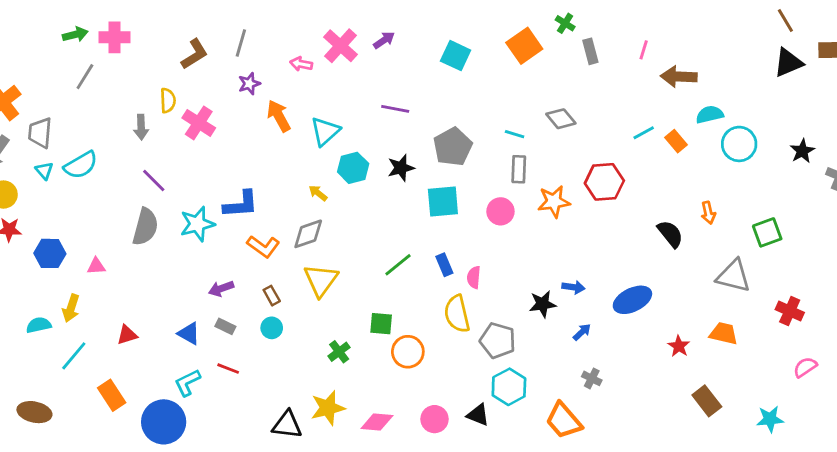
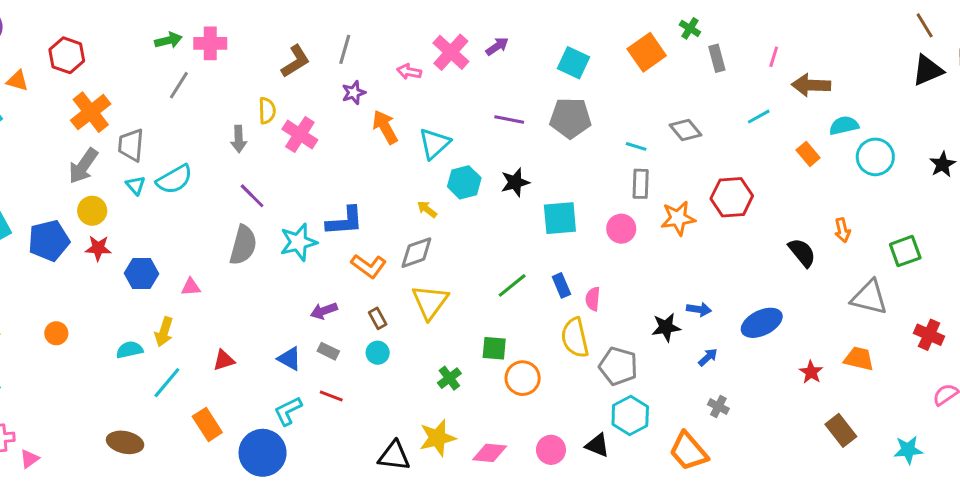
cyan line: (644, 133) -> (759, 117), moved
gray pentagon: (453, 147) -> (570, 118), moved, turned 30

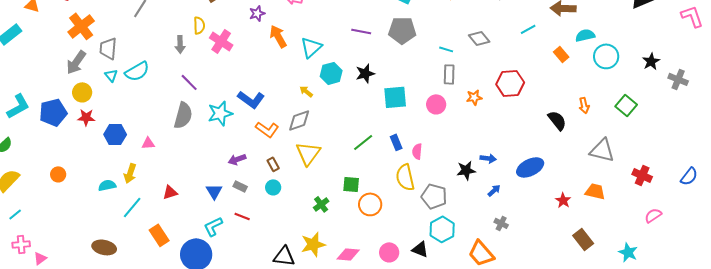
orange star: (678, 218) -> (474, 97), size x0.7
blue L-shape: (345, 221) -> (251, 99), turned 40
green square: (905, 251) -> (626, 105), moved, turned -30
blue triangle: (289, 359) -> (214, 191), turned 30
cyan star: (908, 450) -> (628, 252), turned 30

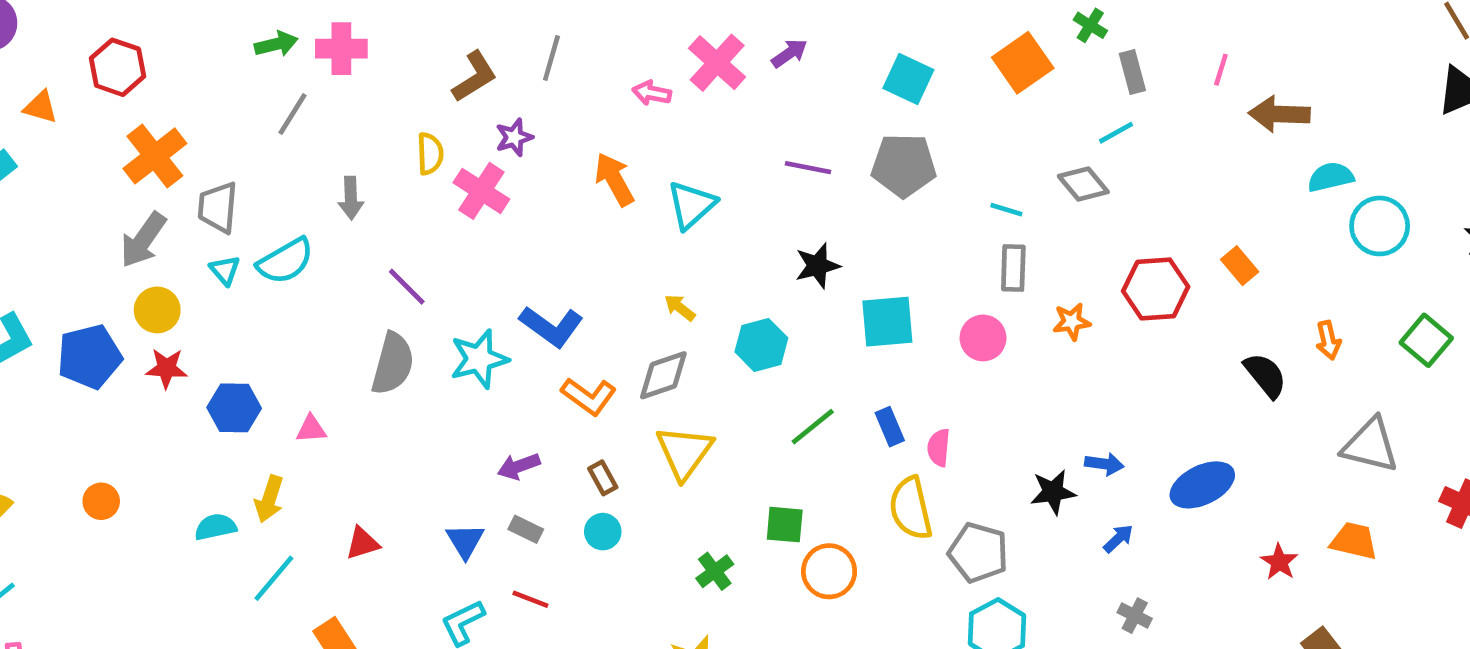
purple star: (257, 13) -> (514, 137), moved
cyan line: (528, 29) -> (1116, 133), moved
gray arrow: (180, 44) -> (351, 198), moved
orange rectangle: (561, 54) -> (1240, 266), moved
cyan hexagon: (331, 73) -> (761, 345), moved

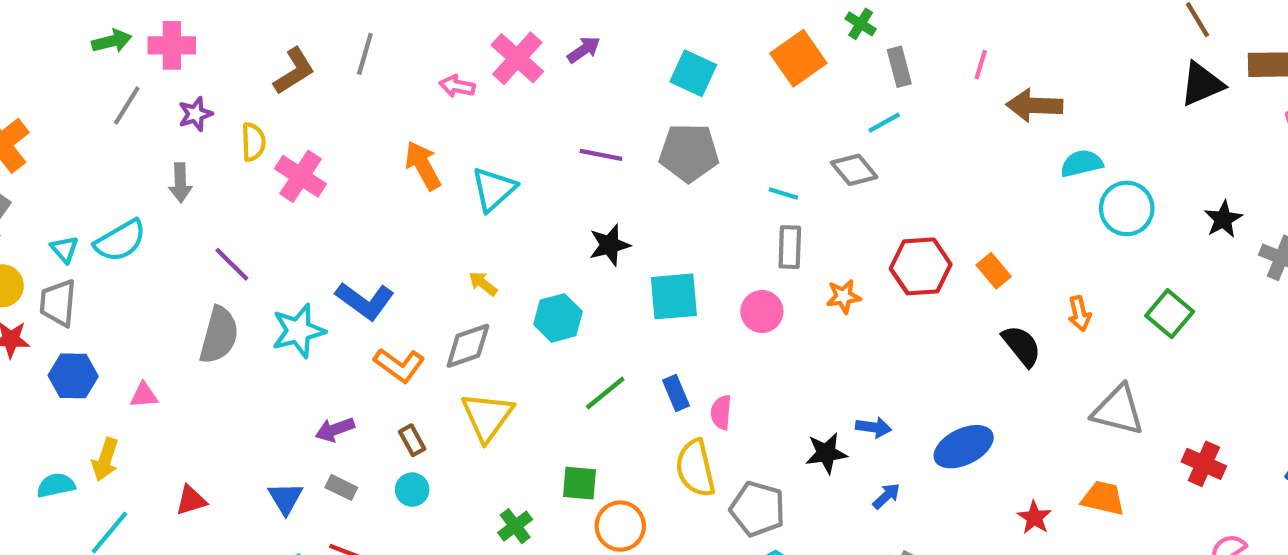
purple star: (514, 137) -> (195, 114), moved
gray trapezoid: (218, 207) -> (58, 303), moved
orange rectangle: (1240, 266) -> (994, 271), moved

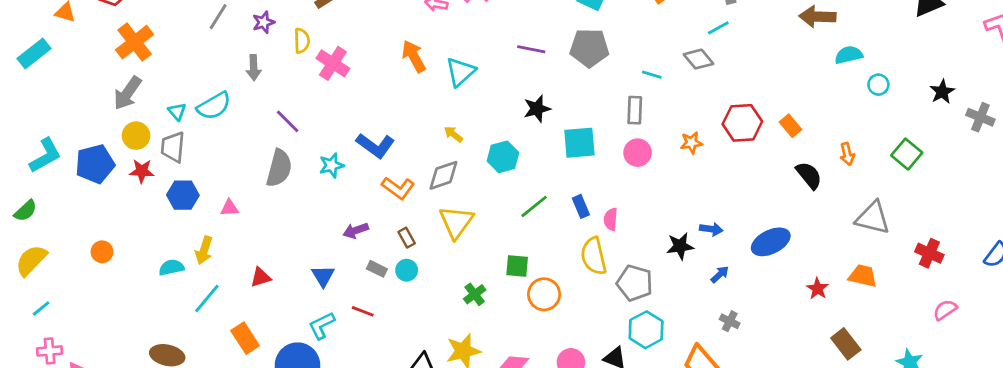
cyan circle: (1127, 208) -> (878, 85), size x0.6
gray rectangle: (790, 247) -> (635, 110), moved
cyan star: (298, 331) -> (332, 165), size x0.7
gray rectangle: (341, 487) -> (377, 269), moved

